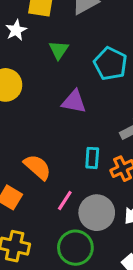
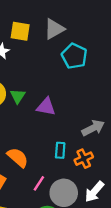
green triangle: (59, 50) -> (18, 96), moved
cyan pentagon: (110, 64) -> (74, 56), moved

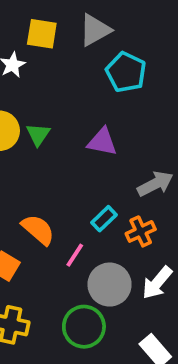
purple triangle: (46, 107) -> (102, 142), moved
cyan rectangle: (60, 150) -> (104, 219), turned 42
pink line: (39, 183) -> (75, 255), moved

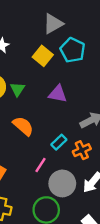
yellow square: (42, 34) -> (43, 56), moved, turned 30
orange semicircle: (38, 230) -> (23, 126), moved

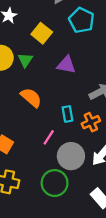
yellow square: (43, 56) -> (42, 33), moved
cyan rectangle: (59, 142) -> (67, 114), turned -56

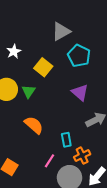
purple triangle: (66, 65) -> (80, 92), moved, turned 30
orange cross: (91, 122) -> (82, 156), moved

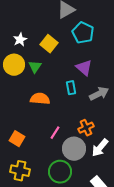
white star: (14, 51) -> (20, 40), moved
orange semicircle: (34, 125) -> (40, 99), turned -36
cyan rectangle: (66, 140) -> (71, 88), moved

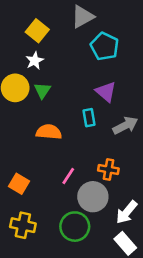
white star: (20, 40) -> (35, 61), moved
yellow square: (49, 44) -> (37, 31), moved
orange cross: (86, 128) -> (108, 169), turned 35
white arrow: (100, 148) -> (127, 212), moved

